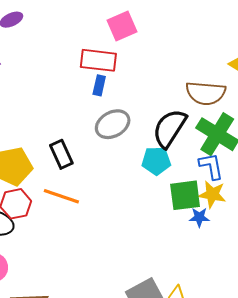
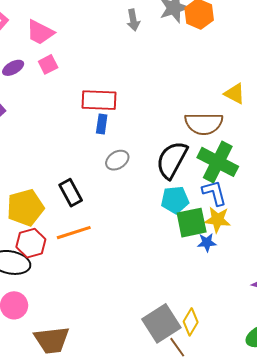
pink square: (122, 26) -> (48, 64), moved, size x0.7
gray ellipse: (113, 124) -> (117, 160), size x0.7
cyan pentagon: (156, 161) -> (175, 200), moved
orange line: (61, 196) -> (74, 233), turned -32

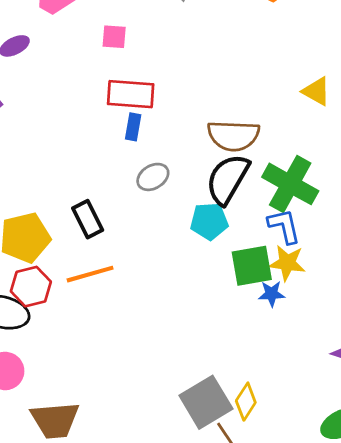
pink square: (48, 64) -> (114, 37), moved, turned 30
brown semicircle: (204, 124) -> (233, 136), moved
cyan pentagon: (175, 200) -> (209, 221), moved

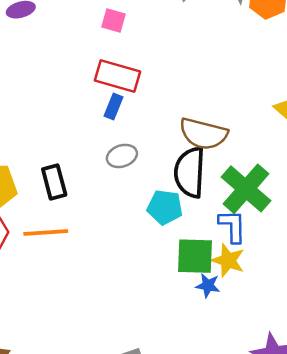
black semicircle: (228, 179) -> (190, 172), turned -39

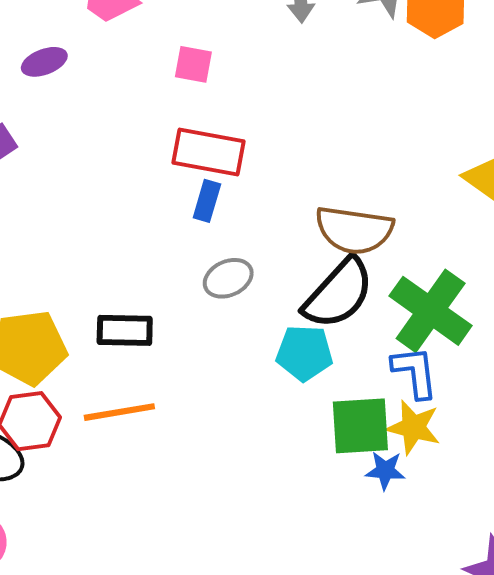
black semicircle: (190, 172) -> (339, 293), turned -135
black rectangle: (54, 182) -> (125, 330), turned -68

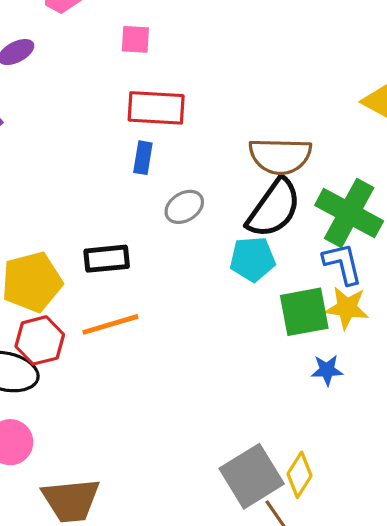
blue rectangle: (207, 201) -> (143, 158), moved
blue star: (385, 470) -> (327, 370), moved

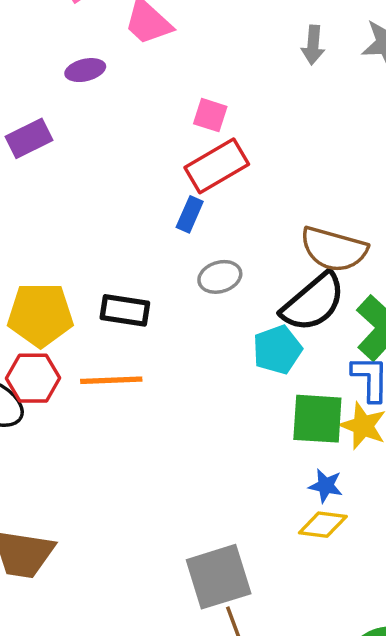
pink square: (135, 39) -> (210, 115), moved
red rectangle: (156, 108) -> (217, 166), turned -48
cyan pentagon: (253, 259) -> (277, 350), turned -30
yellow diamond: (300, 475) -> (323, 525), moved, turned 51

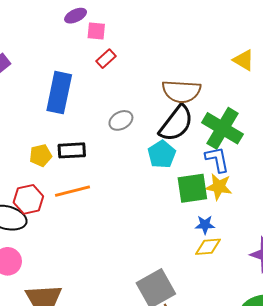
purple ellipse: (85, 70) -> (76, 16), moved
red rectangle: (217, 166) -> (106, 59), size x0.6
blue rectangle: (190, 214) -> (59, 93), moved, size x2.0
yellow pentagon: (40, 315) -> (41, 155), moved, size x0.6

